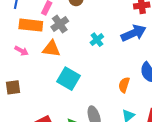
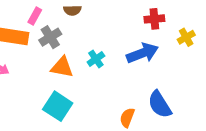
orange triangle: (51, 49) -> (62, 67), moved

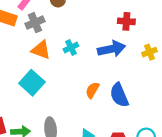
yellow cross: (186, 37) -> (149, 52), moved
orange semicircle: (127, 118) -> (92, 90), moved

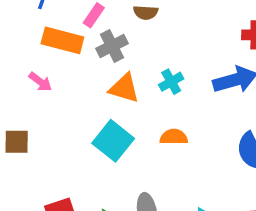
orange semicircle: (92, 90) -> (174, 137), moved, turned 63

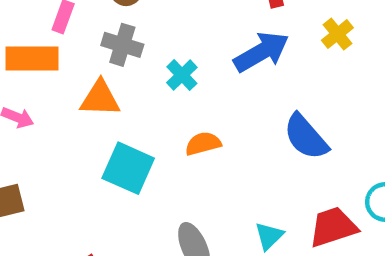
gray cross: (112, 46) -> (122, 45), moved, turned -32
orange triangle: (124, 88) -> (100, 98), moved

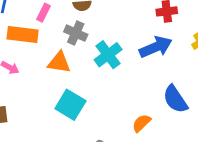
cyan cross: (182, 75) -> (108, 55), size x1.5
orange semicircle: (203, 144) -> (141, 123), moved, turned -36

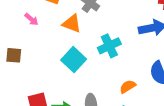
cyan cross: (108, 55) -> (109, 46), moved

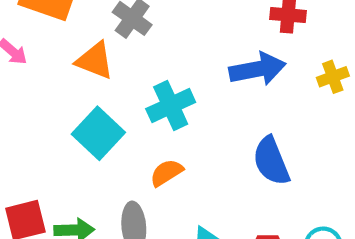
orange semicircle: (128, 87) -> (166, 173), moved

